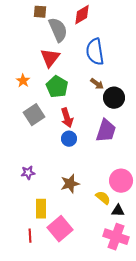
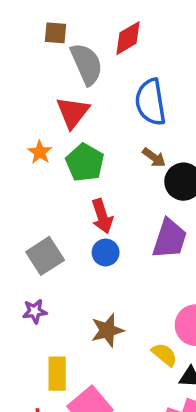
orange star: (23, 81) -> (40, 152), moved
gray square: (34, 115) -> (45, 256), moved

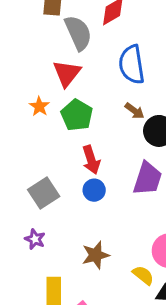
purple star: (35, 311) -> (35, 239), turned 30

